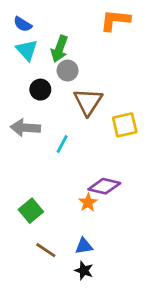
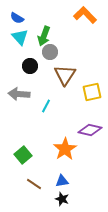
orange L-shape: (115, 20) -> (85, 15), turned 40
purple diamond: (104, 186) -> (90, 130), moved
orange star: (88, 203) -> (65, 149), size x1.6

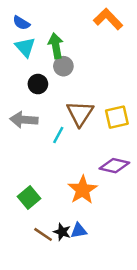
green arrow: (44, 36) -> (56, 46), turned 150
brown triangle: (65, 75) -> (80, 113), moved
black star: (62, 199) -> (62, 232), moved

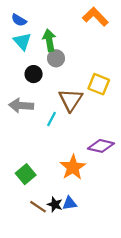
yellow square: (117, 117) -> (99, 84), moved, turned 35

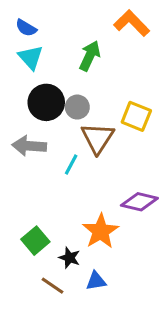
green arrow: (49, 40) -> (90, 56), moved, turned 35
gray circle: (56, 58) -> (77, 107), moved
black circle: (34, 74) -> (46, 102), size x1.5
black star: (55, 204) -> (70, 258), moved

